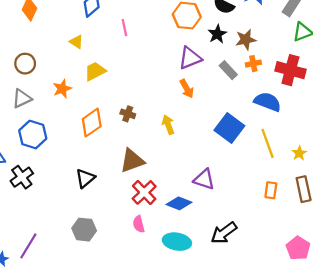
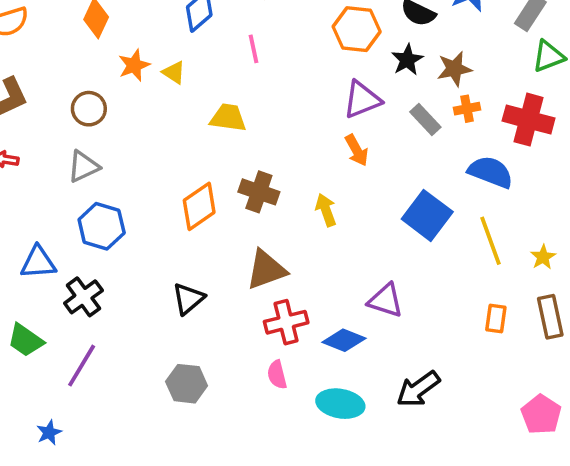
yellow trapezoid: (95, 71) -> (228, 118), moved, turned 35
orange star: (62, 89) -> (134, 65), moved
brown cross: (128, 114) -> (259, 192), size x1.5
red cross: (144, 192) -> (286, 322), turned 30
purple line: (28, 246) -> (82, 366), moved

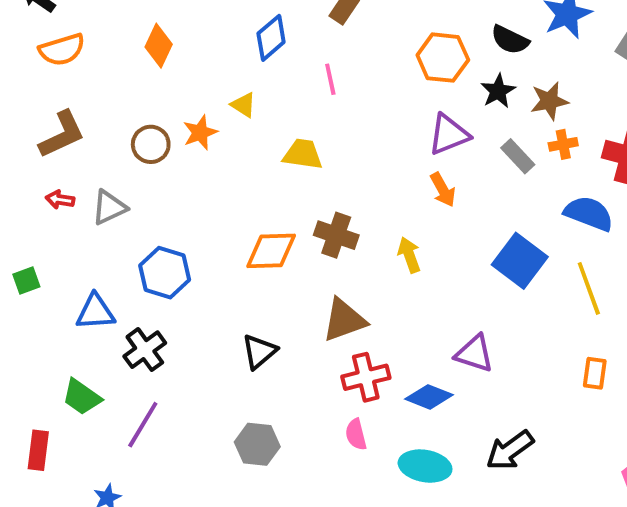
orange star: (134, 65) -> (200, 133), moved
gray triangle: (83, 167) -> (109, 208), moved
orange diamond: (199, 206) -> (271, 251), turned 33

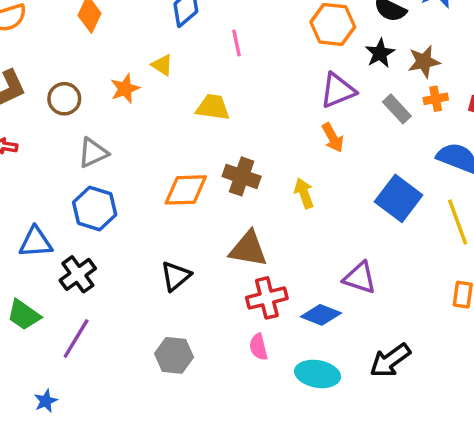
brown circle: (151, 144) -> (64, 99), moved
gray triangle: (109, 208) -> (93, 153), moved
brown triangle: (344, 320) -> (248, 249), turned 30

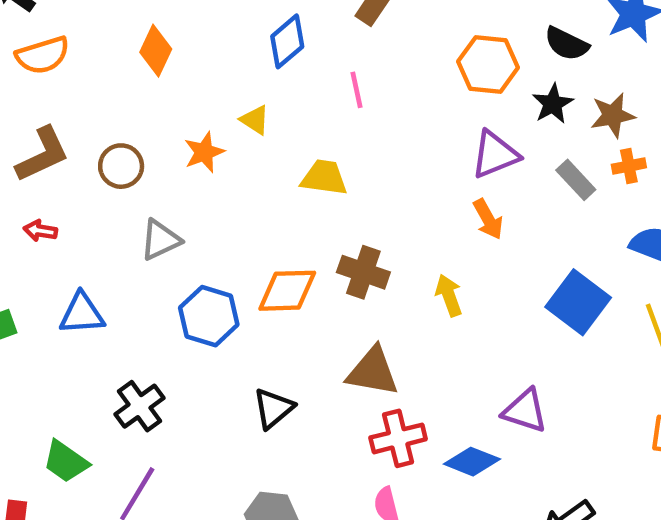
blue hexagon: (95, 208) -> (209, 316), moved
blue triangle: (36, 242) -> (82, 314), moved

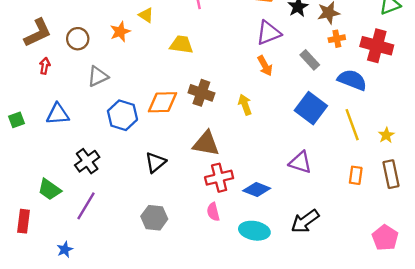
gray rectangle: (576, 180) -> (310, 60), moved
red arrow: (40, 231) -> (45, 66), moved, turned 91
purple triangle: (525, 411) -> (300, 162), moved

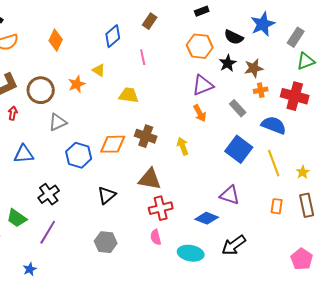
brown circle: (78, 39) -> (41, 90), size x1.4
blue diamond: (257, 189) -> (207, 218), moved

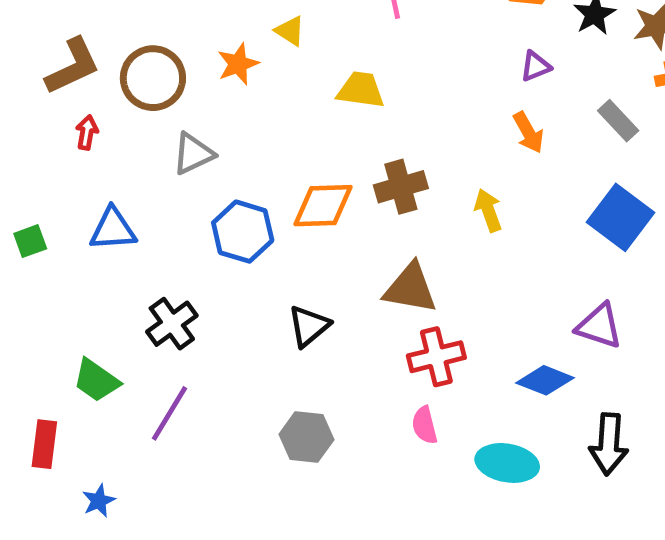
purple triangle: (203, 85) -> (536, 66), size x0.6
brown cross: (146, 136) -> (401, 187), turned -35
black arrow: (234, 245) -> (609, 444), turned -50
blue star: (30, 269) -> (99, 501), moved

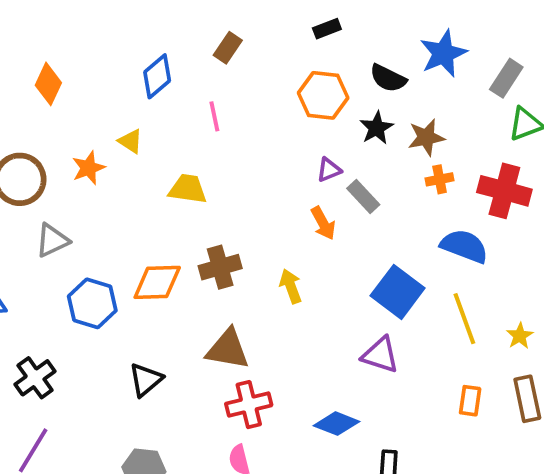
gray rectangle: (618, 121) -> (363, 197), moved
purple triangle: (599, 326) -> (380, 355), moved

